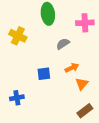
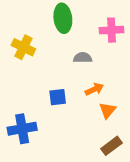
gray semicircle: (63, 44) -> (83, 58), turned 32
blue cross: (17, 98) -> (22, 129), size x1.5

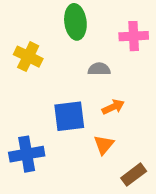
blue square: (58, 97) -> (69, 116), size x1.5
orange triangle: (108, 110) -> (104, 145), moved

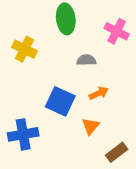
pink cross: (134, 36) -> (117, 31), turned 30
blue square: (69, 116) -> (60, 101), turned 32

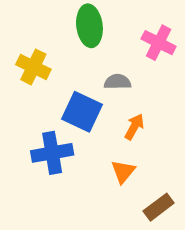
orange arrow: (99, 93) -> (134, 127), turned -36
blue square: (60, 101) -> (82, 112), moved
blue cross: (23, 134) -> (52, 153), moved

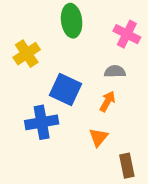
yellow cross: (33, 67) -> (27, 54), turned 30
gray semicircle: (117, 82) -> (115, 71), moved
brown rectangle: (159, 207) -> (127, 166), turned -65

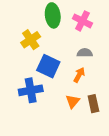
pink cross: (127, 34) -> (82, 21), moved
yellow cross: (27, 54) -> (31, 40), moved
brown rectangle: (127, 166) -> (93, 104), moved

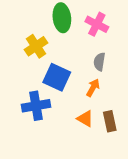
gray semicircle: (85, 53) -> (99, 62), turned -80
orange triangle: (73, 101) -> (85, 119), turned -40

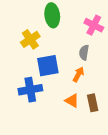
pink cross: (97, 24) -> (94, 25), moved
blue square: (57, 77) -> (48, 66), turned -35

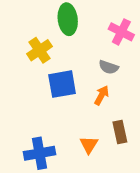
gray semicircle: (84, 52) -> (109, 67), turned -80
blue cross: (30, 90) -> (39, 153), moved
orange triangle: (72, 101) -> (89, 145), moved, turned 32

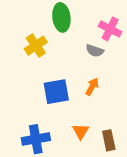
gray semicircle: (109, 67) -> (95, 51), moved
blue square: (62, 84) -> (56, 92), moved
brown rectangle: (120, 132) -> (109, 140), moved

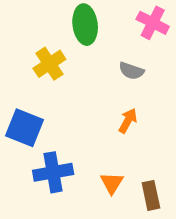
pink cross: (110, 29) -> (153, 23), moved
blue square: (56, 92) -> (25, 128), moved, turned 32
blue cross: (36, 139) -> (53, 172), moved

